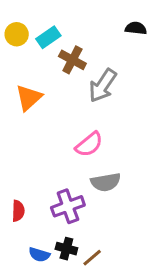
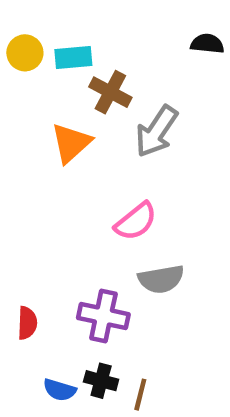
cyan rectangle: (48, 37) -> (73, 57), turned 30
orange triangle: (29, 98) -> (71, 143), moved
purple cross: (68, 206) -> (103, 316), turned 32
brown line: (92, 258) -> (140, 395), turned -35

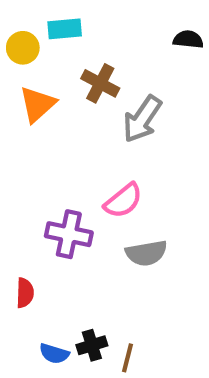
cyan rectangle: (73, 57) -> (65, 29), moved
orange triangle: (71, 143) -> (37, 104), moved
purple cross: (103, 316) -> (69, 234), moved
black cross: (101, 381) -> (92, 345), turned -32

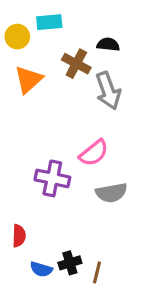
black semicircle: (188, 39) -> (108, 45), moved
gray arrow: (142, 119) -> (108, 91), turned -54
red semicircle: (25, 293) -> (19, 236), moved

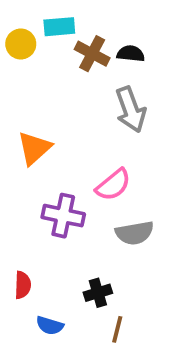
brown cross: (76, 64) -> (92, 54), moved
orange triangle: (28, 80) -> (34, 148), moved
black cross: (70, 263) -> (98, 293), moved

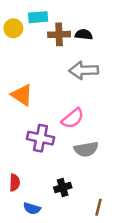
brown cross: (92, 54) -> (59, 34), turned -30
gray arrow: (131, 110) -> (84, 70), turned 108
orange triangle: (34, 148) -> (22, 95), turned -45
brown line: (117, 329) -> (98, 207), moved

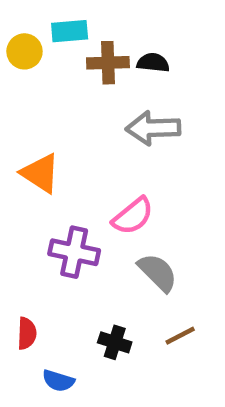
gray semicircle: (86, 149) -> (158, 272), turned -125
black cross: (63, 187) -> (115, 342), turned 35
brown line: (98, 207) -> (180, 336), moved, turned 49

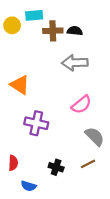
pink semicircle: (133, 216) -> (81, 105), moved
gray semicircle: (158, 272) -> (95, 136), moved

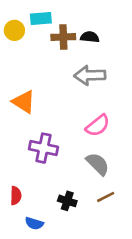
gray semicircle: (95, 136) -> (98, 164), moved

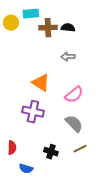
gray arrow: (90, 75) -> (68, 57), size x0.6
orange triangle: (24, 102) -> (41, 83), moved

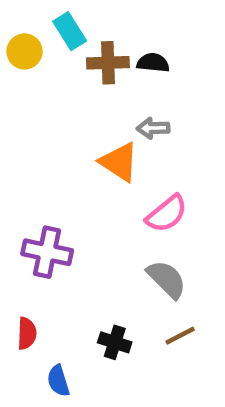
cyan rectangle: (31, 14) -> (70, 31), turned 63
orange triangle: (41, 83) -> (119, 162), moved
purple cross: (33, 112) -> (47, 252), moved
blue semicircle: (26, 169) -> (58, 381), turned 56

